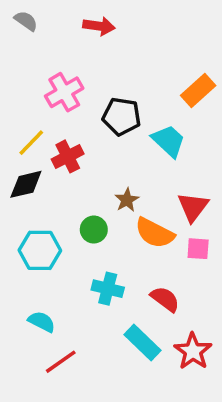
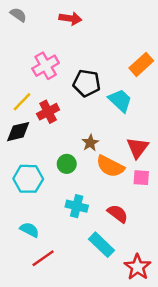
red star: (193, 351) -> (138, 267), moved

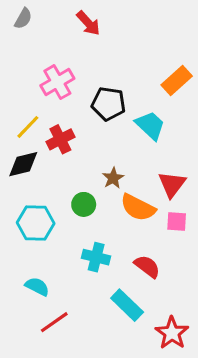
gray semicircle: (18, 15) -> (23, 18), turned 84
red arrow: (70, 19) -> (88, 23), turned 40

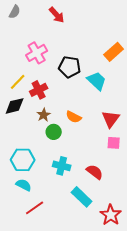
brown star: (113, 178) -> (44, 115), moved
orange semicircle: (138, 208) -> (74, 117), moved, size x0.7
cyan hexagon: (36, 223) -> (23, 160), moved

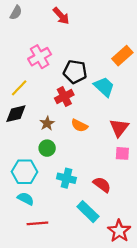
red cross: (39, 90) -> (64, 96), moved
green circle: (54, 132) -> (47, 148), moved
red line: (35, 208) -> (37, 223), turned 30

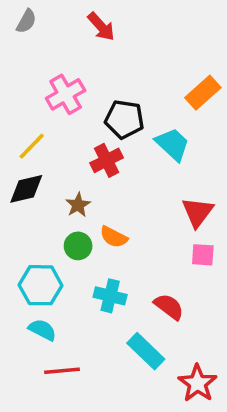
orange semicircle: (79, 126) -> (114, 237), moved

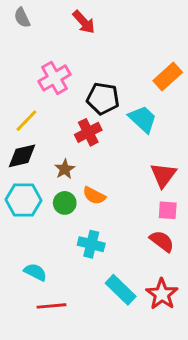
gray semicircle: (26, 21) -> (22, 18), turned 126
cyan hexagon: (41, 285) -> (24, 200), moved
red semicircle: (169, 307) -> (162, 241), moved
red star: (197, 383) -> (162, 294), moved

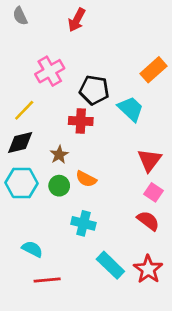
red arrow: (84, 22) -> (77, 20), turned 70
red cross: (88, 132) -> (81, 121), turned 30
pink square: (168, 210) -> (153, 192), turned 30

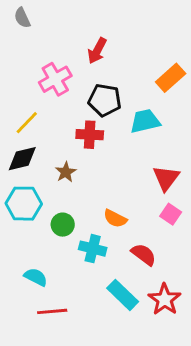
red arrow: (77, 20) -> (97, 51), moved
cyan trapezoid: (131, 109) -> (145, 121), turned -56
orange semicircle: (86, 179) -> (115, 219), moved
green circle: (59, 186) -> (63, 225), moved
red semicircle: (148, 221) -> (144, 255), moved

